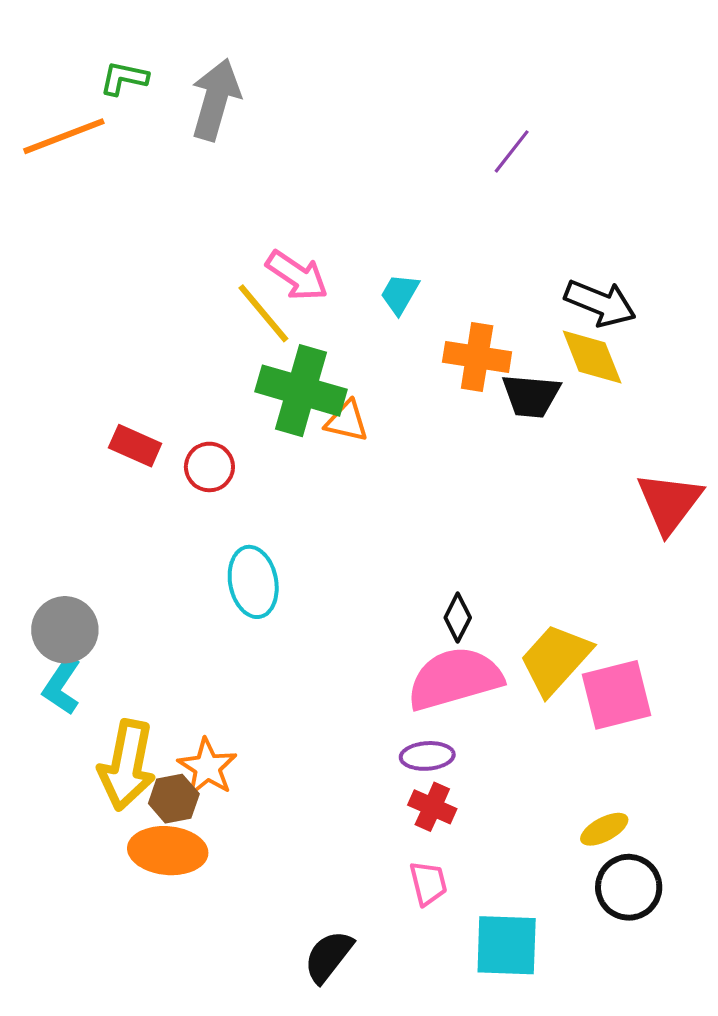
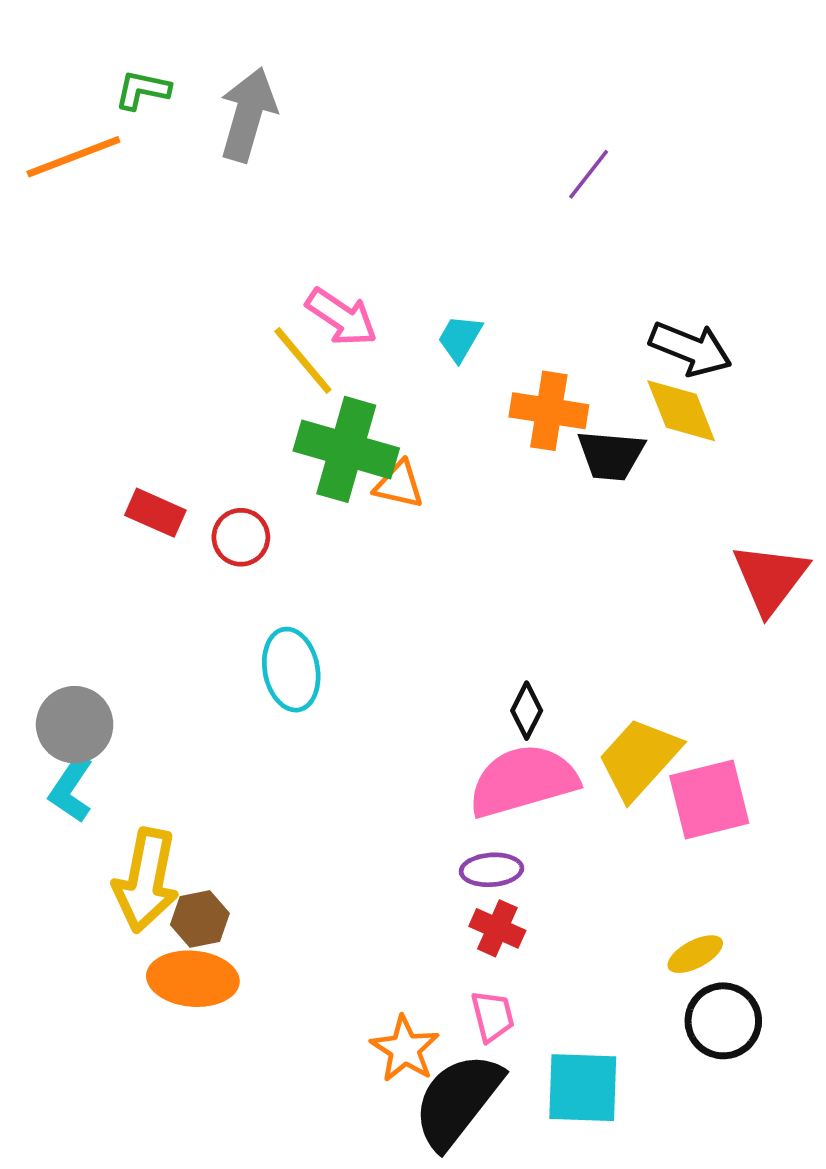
orange star: (207, 767) -> (405, 1049), moved
black semicircle: (328, 956) -> (457, 1100), moved, size x1.6

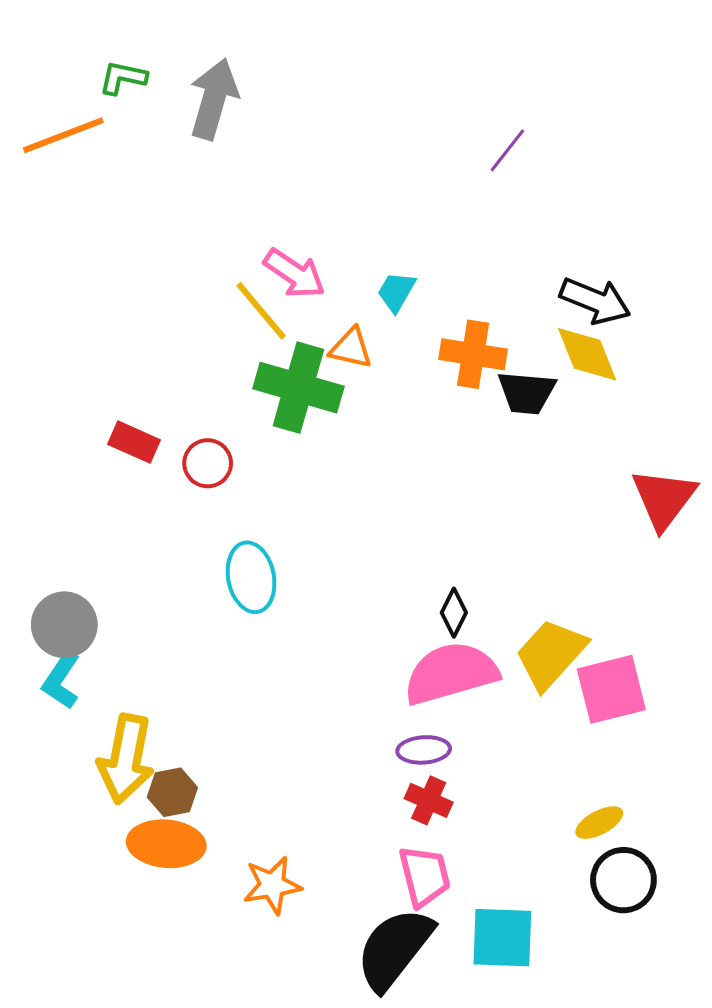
orange triangle: (399, 485) -> (351, 348), moved
pink trapezoid: (493, 1016) -> (425, 876), size x1.4
orange star: (405, 1049) -> (272, 885), moved, turned 30

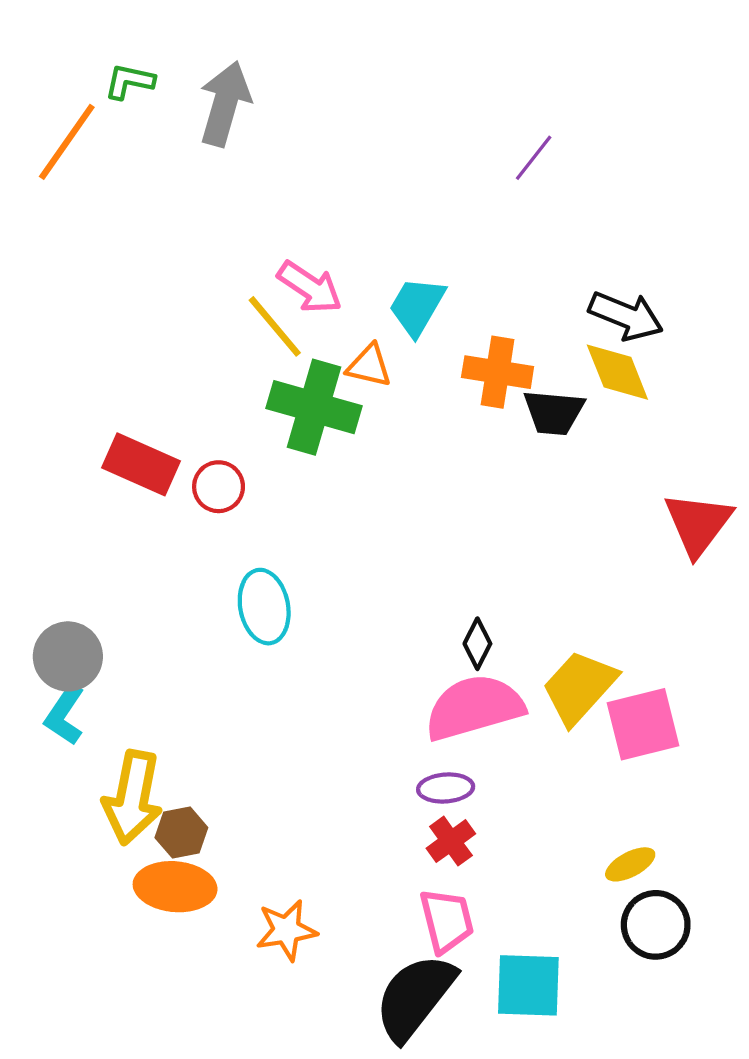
orange line: (63, 135) -> (67, 142), turned -34
cyan trapezoid: (396, 292) -> (417, 306), size x1.4
red rectangle: (134, 442) -> (141, 464), size x1.4
red cross: (429, 800) -> (451, 841), turned 30

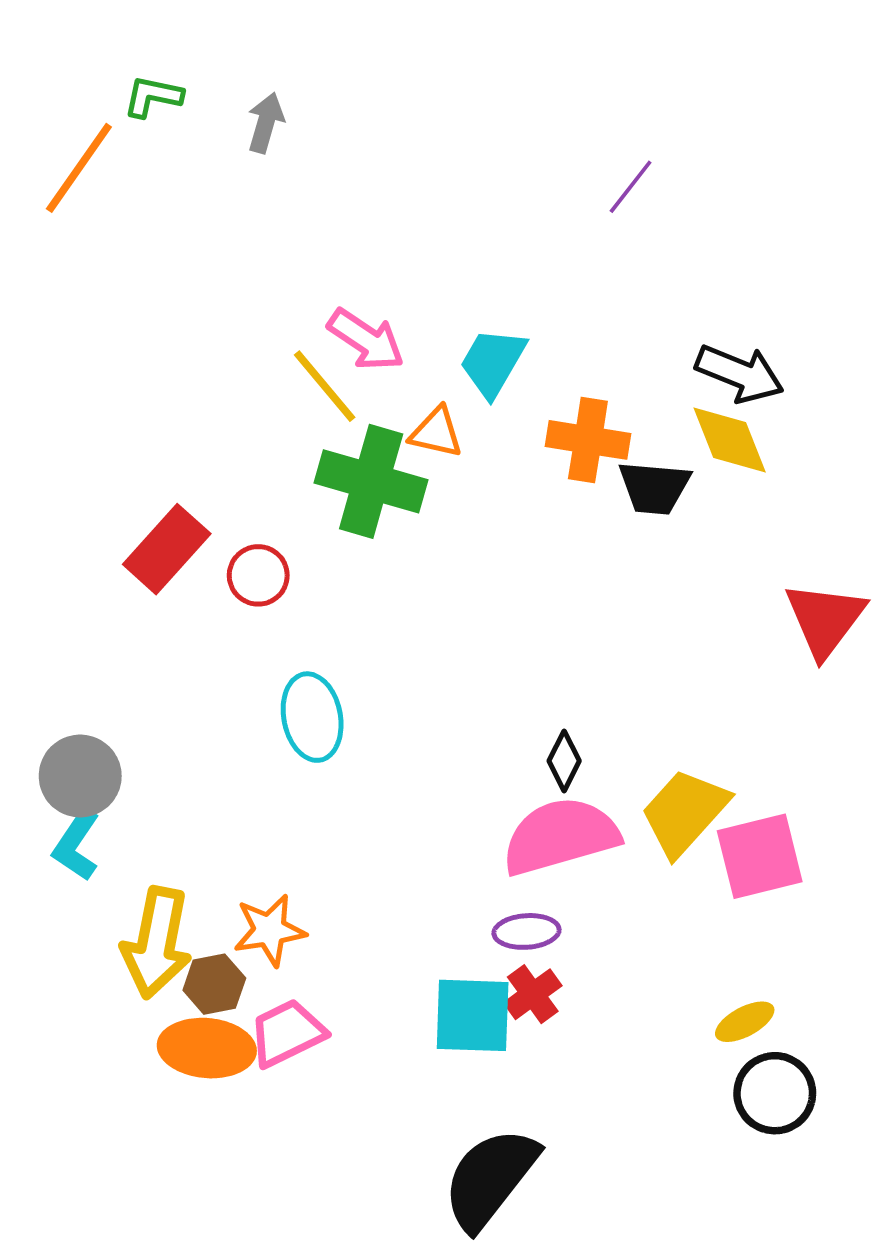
gray arrow: (225, 104) -> (266, 123), size x0.6
red rectangle: (141, 464) -> (167, 549), turned -72
pink trapezoid: (447, 921) -> (287, 1033), moved, turned -102
orange star: (286, 930) -> (269, 930), moved
cyan square: (528, 985) -> (473, 1015), moved

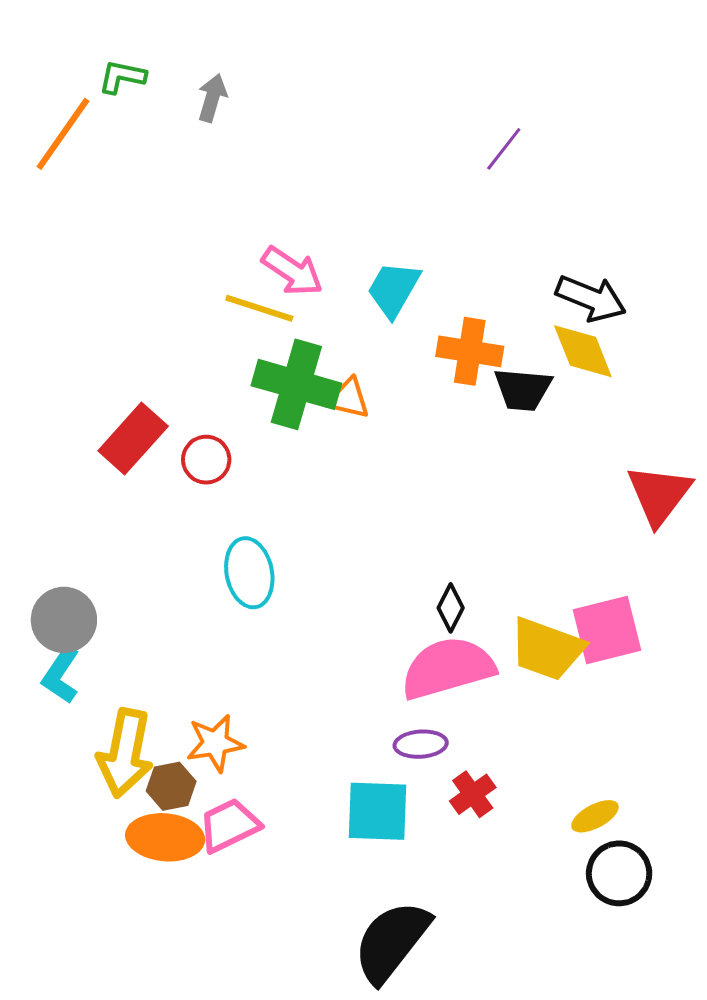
yellow line: (325, 386) -> (259, 308), turned -32
orange triangle: (436, 432) -> (348, 398), moved
yellow trapezoid: (684, 812) -> (547, 649), turned -112
pink square: (760, 856) -> (607, 630), moved
red cross: (533, 994) -> (473, 794), moved

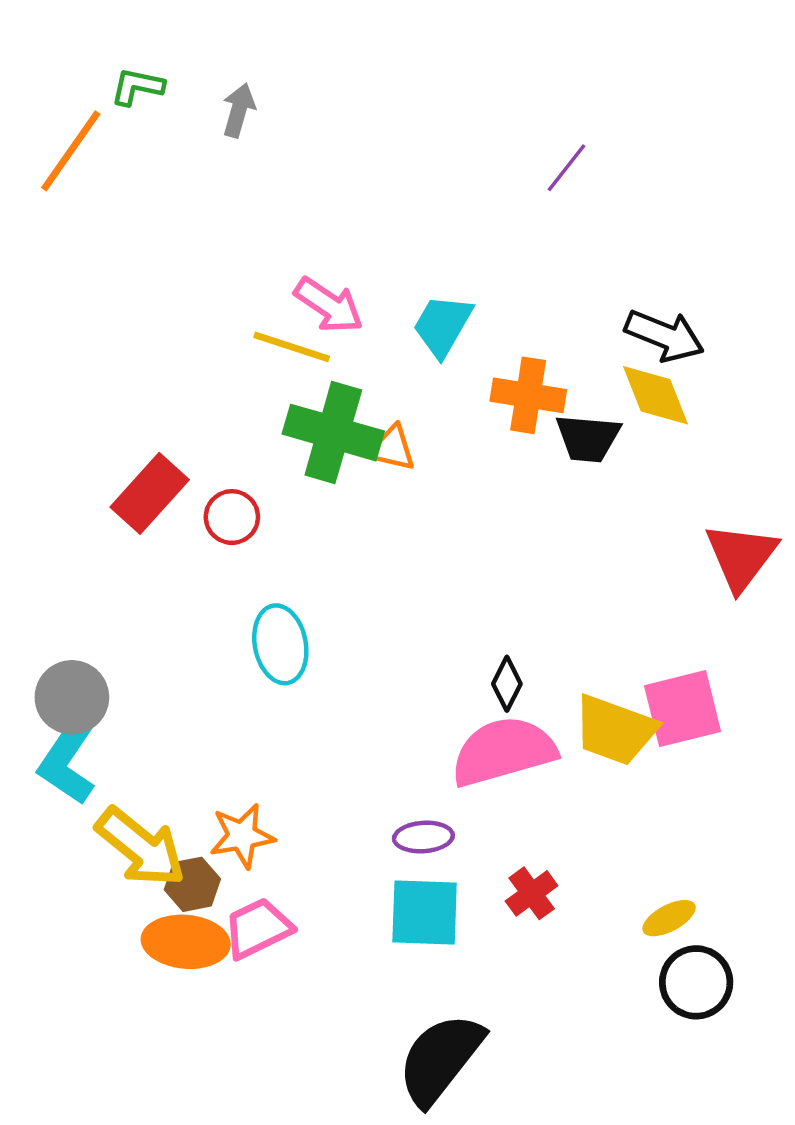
cyan L-shape: (61, 675) -> (69, 759), size x1.4
purple ellipse: (421, 744) -> (423, 837), moved
yellow arrow: (125, 753) -> (141, 847), turned -62

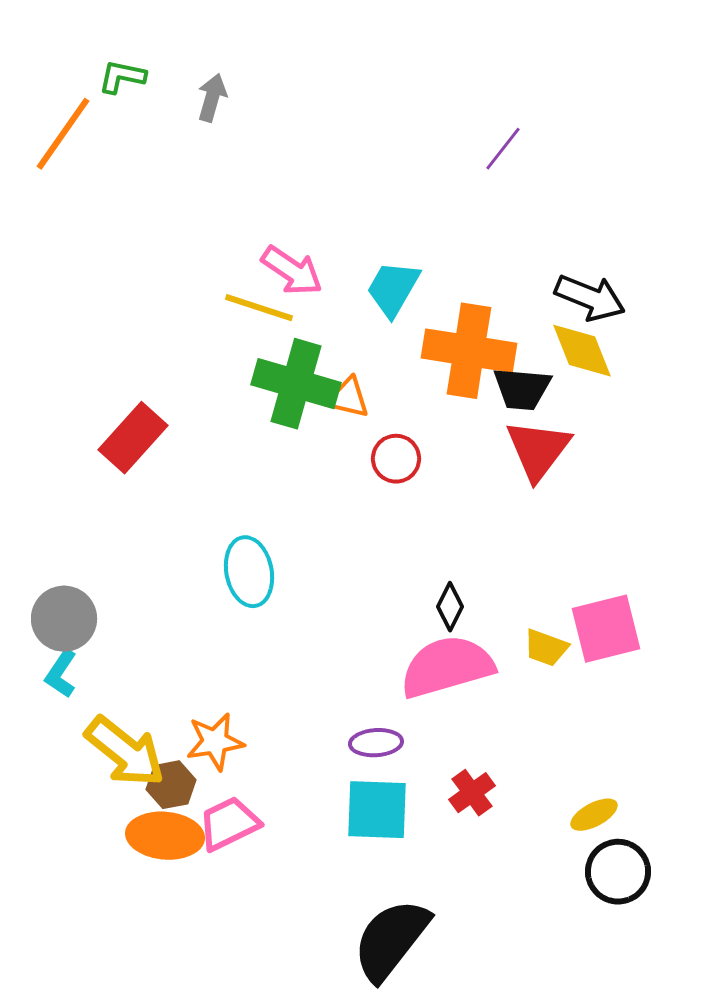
orange cross: (528, 395) -> (469, 351), size x1.4
red circle: (232, 517) -> (396, 459), moved
red triangle: (741, 556) -> (538, 450), moved
yellow trapezoid: (615, 730) -> (546, 648), size x0.6
cyan L-shape: (69, 759) -> (61, 674), size x0.6

